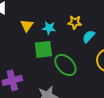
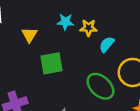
cyan star: (49, 28) -> (65, 22), moved
green ellipse: (65, 65) -> (100, 86), moved

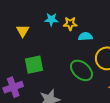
cyan semicircle: (107, 44) -> (85, 36), turned 48
green square: (52, 63) -> (34, 65), moved

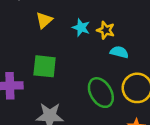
cyan star: (51, 19) -> (81, 28), moved

